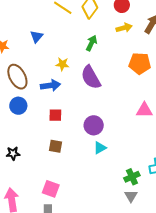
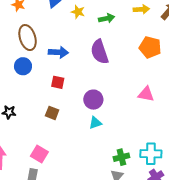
green arrow: (91, 43) -> (106, 18), turned 42
yellow star: (62, 64) -> (78, 12), moved

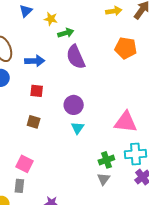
green arrow: (106, 18) -> (66, 33), moved
pink triangle: (146, 94) -> (126, 122), moved, size x1.4
cyan triangle: (95, 123) -> (78, 128), turned -32

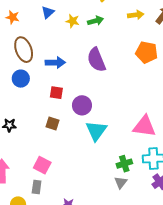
green arrow: (66, 33) -> (96, 21), moved
purple circle: (74, 105) -> (82, 105), moved
cyan triangle: (78, 128) -> (96, 131), size x1.6

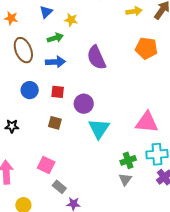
green arrow: (96, 21) -> (55, 38), moved
blue circle: (21, 79) -> (30, 90), moved
gray rectangle: (37, 187) -> (59, 187), moved, turned -56

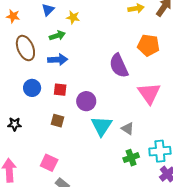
purple semicircle: (96, 58) -> (119, 66), moved
pink triangle: (147, 122) -> (149, 93), moved, turned 50
gray triangle: (125, 179) -> (128, 129), moved, turned -32

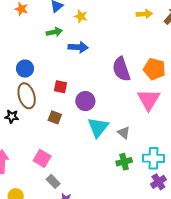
green arrow: (57, 36) -> (54, 32), moved
orange pentagon: (148, 45) -> (154, 69), moved
brown ellipse: (25, 48) -> (27, 96), moved
blue arrow: (58, 60) -> (78, 47), moved
blue circle: (32, 88) -> (25, 69), moved

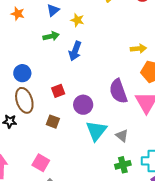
yellow arrow: (144, 14) -> (138, 49), moved
blue arrow: (78, 47) -> (75, 51), turned 108
purple semicircle: (121, 69) -> (118, 91), moved
red square: (61, 87) -> (58, 91), turned -32

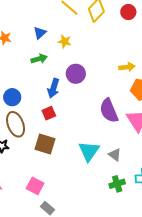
blue arrow: (75, 51) -> (53, 88), moved
purple circle: (83, 105) -> (76, 74), moved
brown square: (53, 122) -> (45, 144), size x1.5

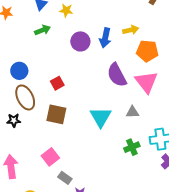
blue arrow: (53, 88) -> (105, 38), moved
gray triangle: (115, 155) -> (132, 112), moved, turned -32
pink square: (35, 186) -> (50, 157), turned 30

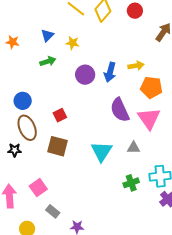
pink square: (50, 157) -> (38, 188), moved
gray rectangle: (65, 178) -> (53, 211), moved

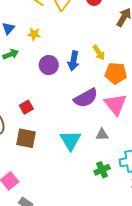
yellow arrow: (136, 66) -> (99, 53), turned 70
purple semicircle: (120, 110) -> (86, 98), turned -90

